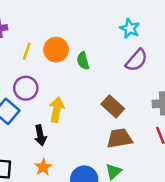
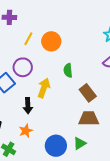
green semicircle: (83, 61) -> (68, 70), moved

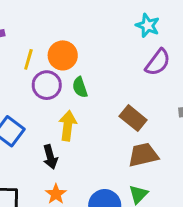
purple circle: (23, 67) -> (47, 85), moved
green semicircle: (68, 70) -> (80, 87), moved

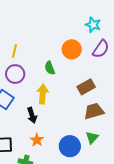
orange circle: (63, 55) -> (72, 49), moved
purple circle: (47, 85) -> (15, 74), moved
brown rectangle: (133, 118) -> (86, 87), turned -66

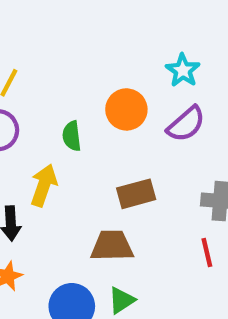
brown trapezoid: (94, 111) -> (112, 246), moved

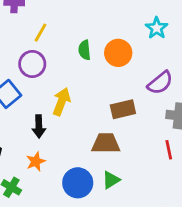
purple semicircle: (186, 124) -> (160, 83), moved
green semicircle: (72, 136) -> (84, 50), moved

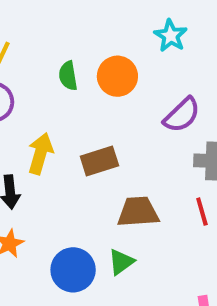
brown rectangle: (123, 109) -> (99, 161), moved
brown trapezoid: (106, 143) -> (138, 212), moved

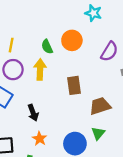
yellow arrow: (40, 154) -> (40, 69), moved
brown rectangle: (99, 161) -> (74, 85), turned -66

